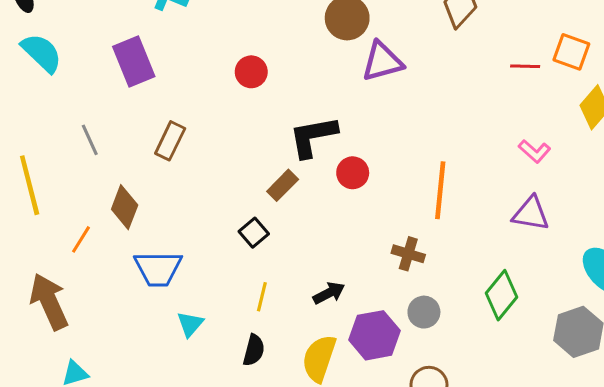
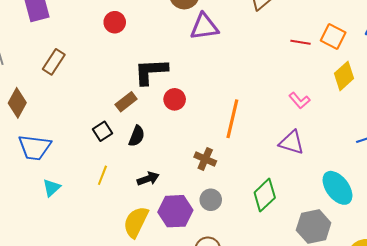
black semicircle: (254, 350) -> (137, 136), moved

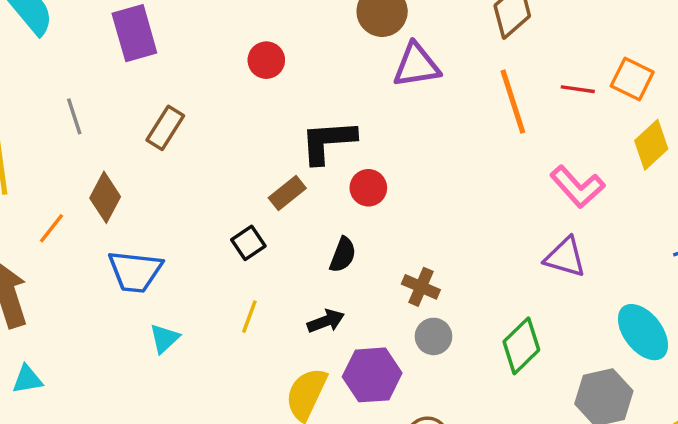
pink L-shape: (300, 100) -> (577, 187), size x1.5
orange line: (232, 119) -> (513, 102), moved, turned -30
black semicircle: (137, 136) -> (343, 255), moved
gray circle: (211, 200) -> (433, 336), moved

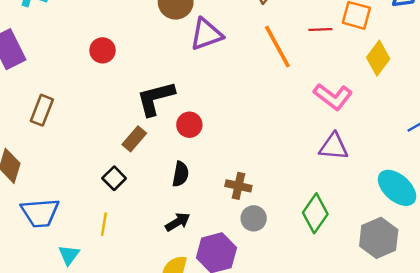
yellow line: (249, 317) -> (104, 224), moved

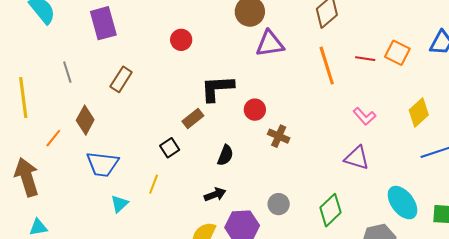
yellow diamond: (378, 58) -> (419, 112), moved
pink L-shape: (333, 97) -> (364, 116), size x0.7
red circle: (189, 125) -> (255, 110), moved
brown cross: (238, 186) -> (279, 136), moved

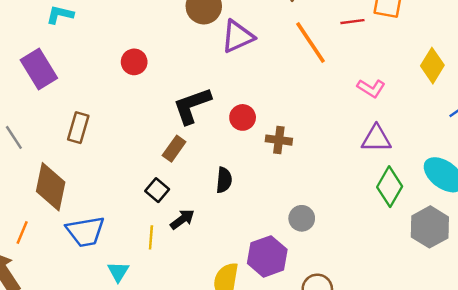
brown diamond: (85, 120) -> (51, 187), size x1.4
orange line: (53, 138) -> (22, 233), moved
black arrow: (215, 194) -> (182, 219), moved
green diamond: (330, 210) -> (390, 187), moved

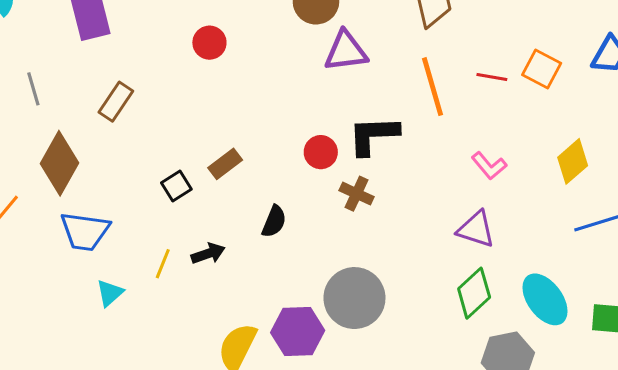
black L-shape: (192, 106) -> (373, 135), moved
black square: (157, 190) -> (176, 186), moved
gray circle: (302, 218) -> (354, 298), size x1.8

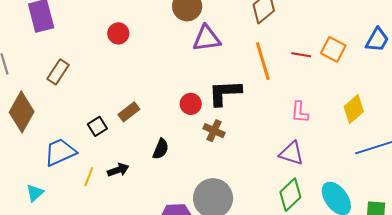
pink L-shape: (489, 166) -> (300, 112), turned 45
blue trapezoid: (85, 231) -> (60, 152), moved, turned 148
cyan triangle: (110, 293) -> (35, 193), moved

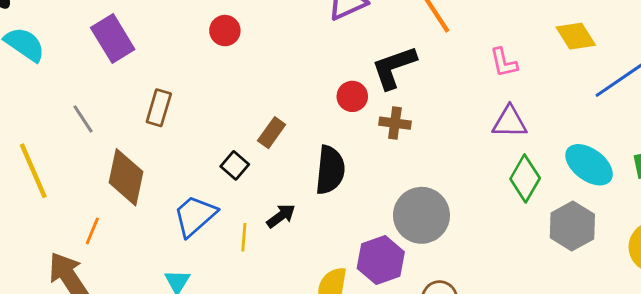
yellow diamond: (354, 109) -> (576, 36), turned -64
black semicircle: (161, 149) -> (330, 170), size x1.6

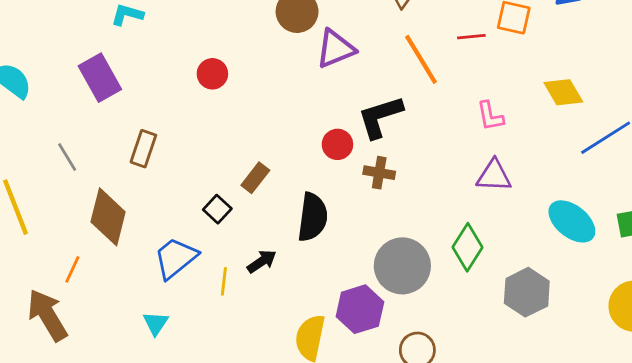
green diamond: (525, 178) -> (467, 247), moved
gray hexagon: (572, 226) -> (527, 292), moved

